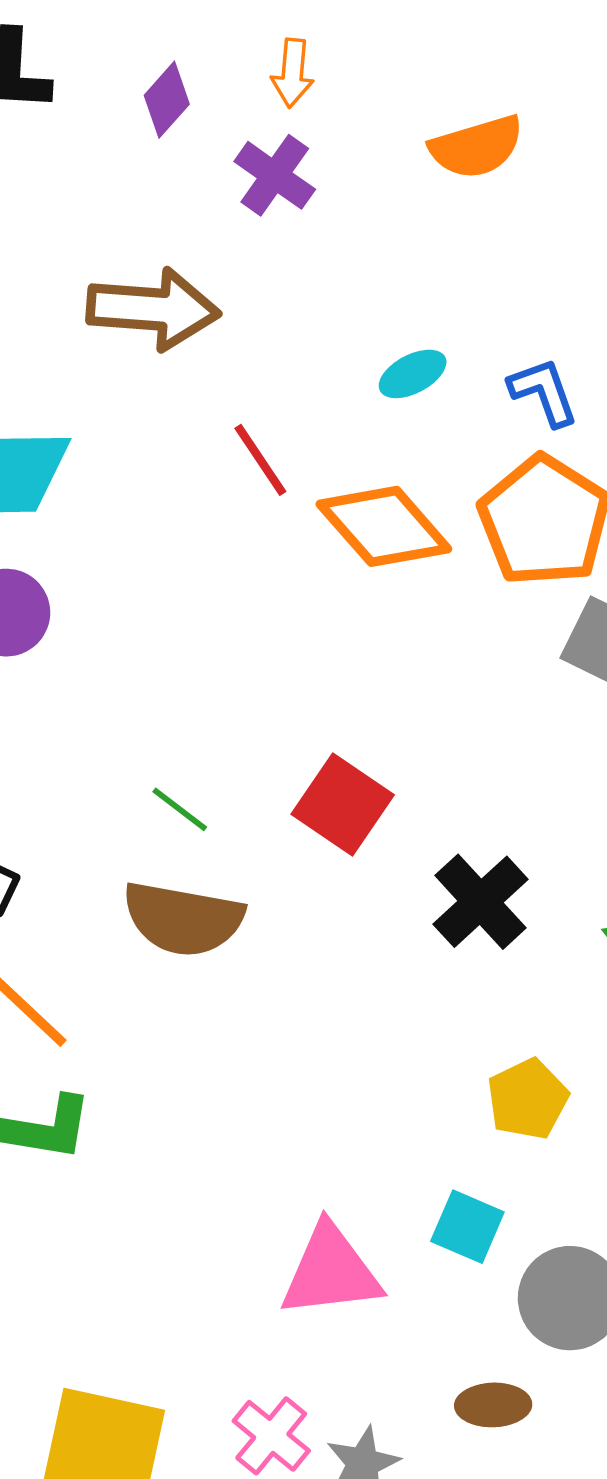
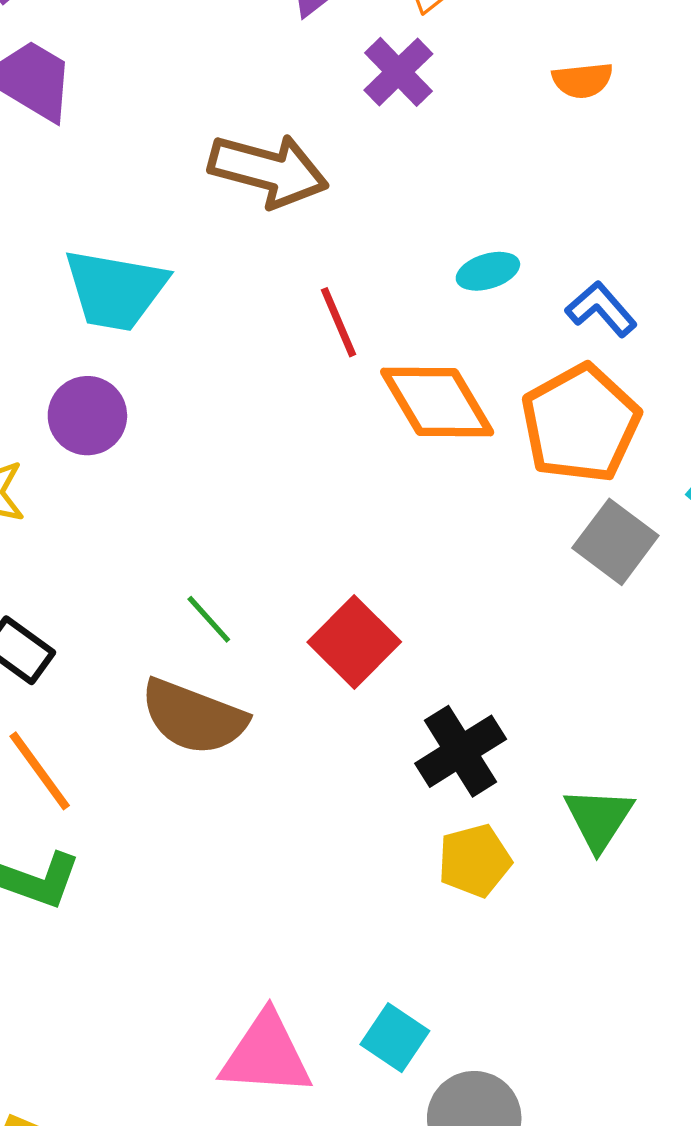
orange semicircle: (477, 147) -> (583, 80), size x0.7
blue L-shape: (544, 392) -> (601, 309), turned -32
yellow pentagon: (528, 1099) -> (475, 861), moved

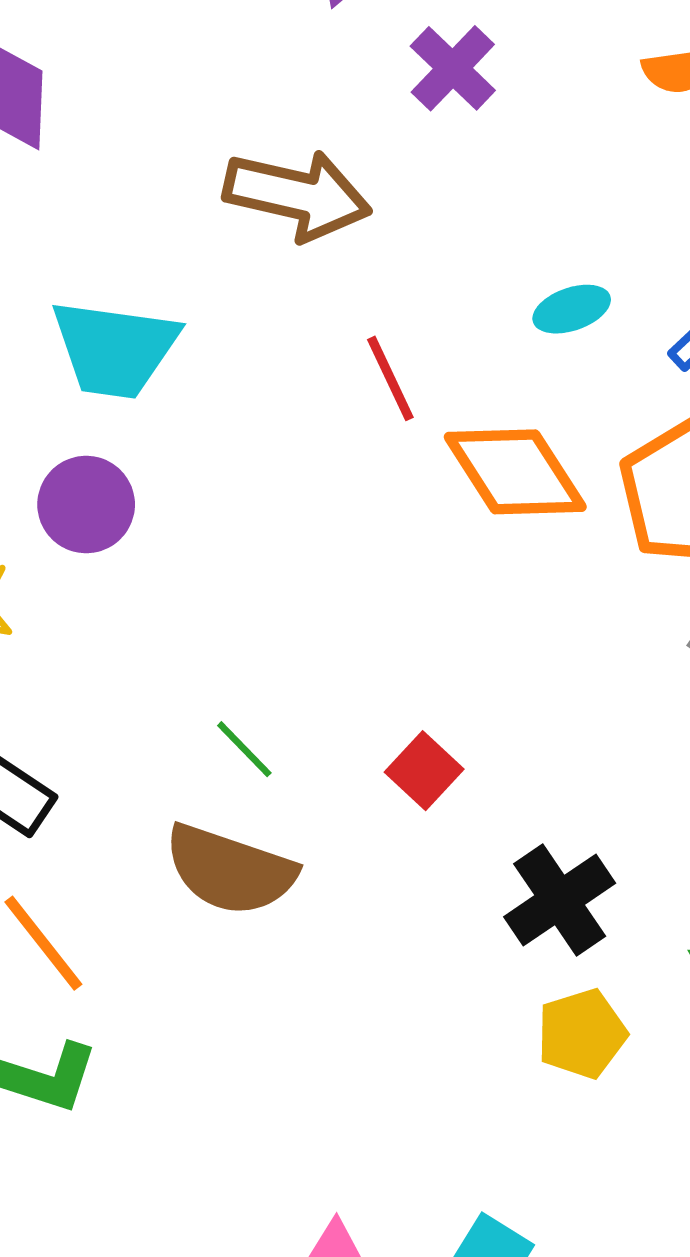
red square: (354, 642) -> (424, 771), size x0.7

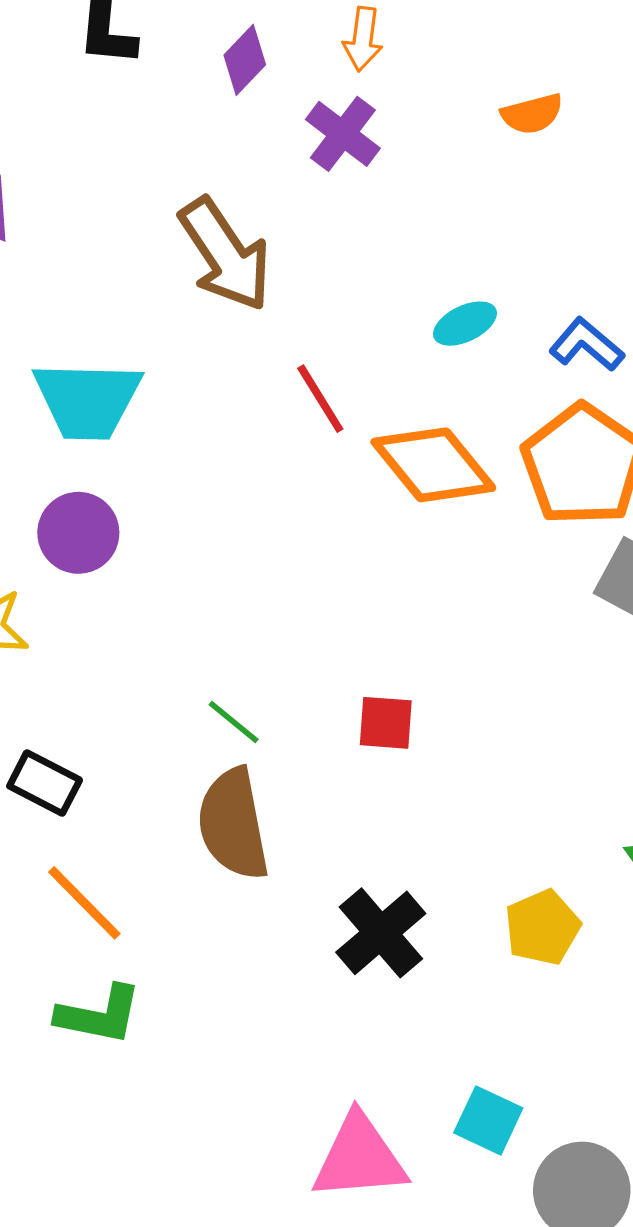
brown arrow: (297, 195) -> (225, 254), turned 50
red square: (424, 771) -> (386, 723), turned -32
brown semicircle: (230, 870) -> (233, 824), turned 67
black cross: (560, 900) -> (381, 933), moved

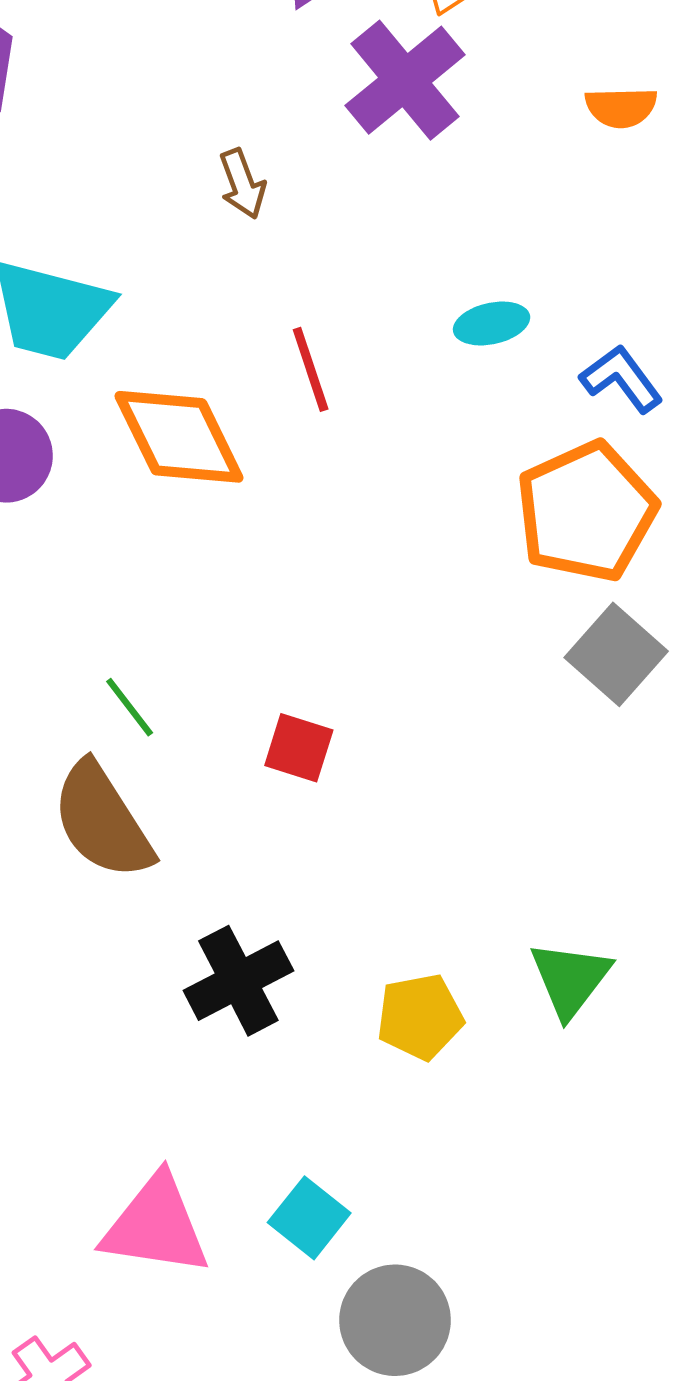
purple cross: (343, 134) -> (405, 80), size x1.4
brown arrow: (225, 254) -> (242, 184), size x0.5
orange diamond: (433, 465) -> (179, 437), moved
brown semicircle: (233, 824) -> (102, 821), turned -35

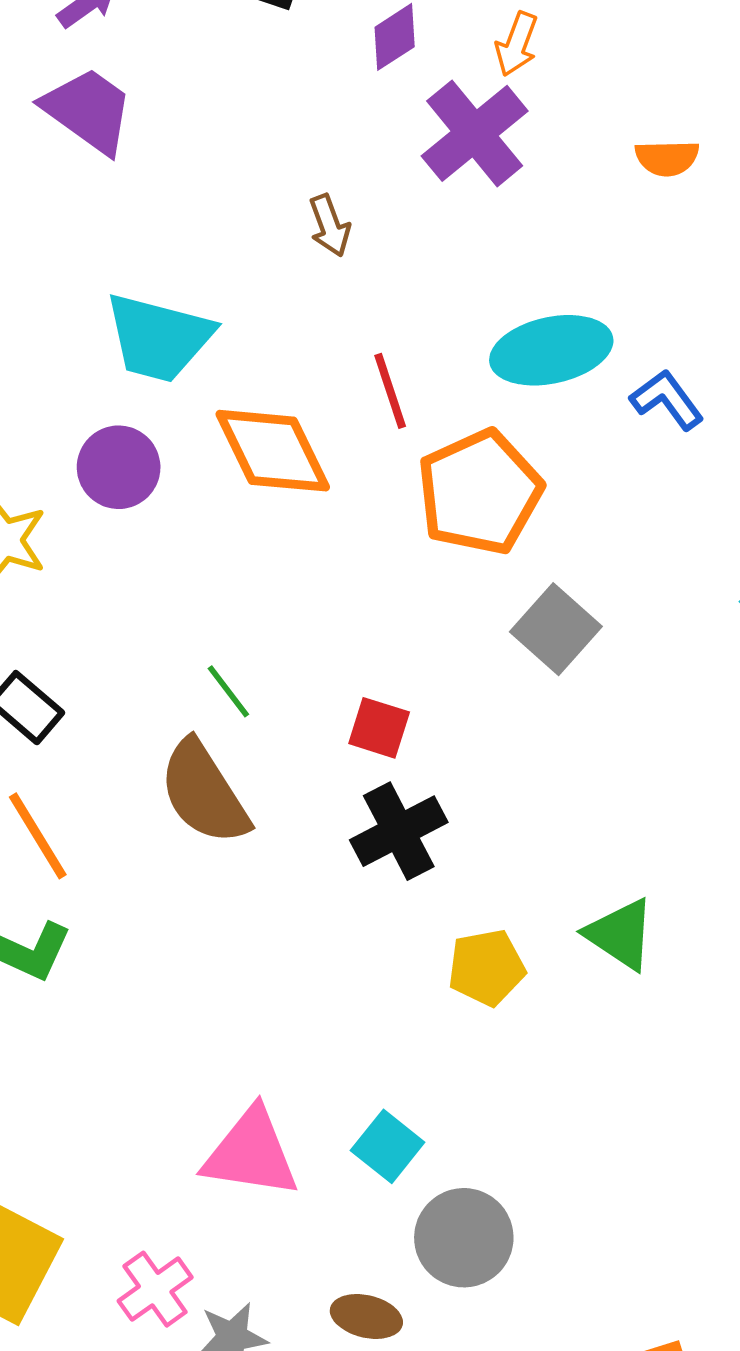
cyan ellipse: (492, 323) -> (551, 350), size x1.8
orange pentagon: (586, 512) -> (480, 492), moved
gray square: (616, 654) -> (556, 629), moved
green triangle: (570, 979) -> (620, 934), turned -34
black cross: (238, 981) -> (399, 831), moved

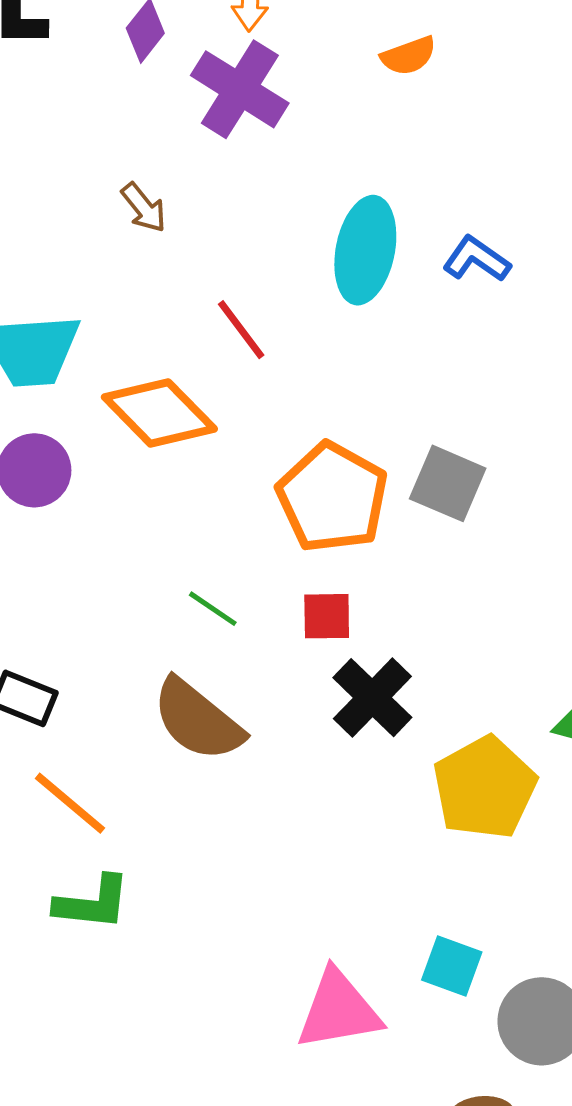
cyan ellipse: (551, 350) -> (365, 250), turned -48
orange pentagon: (480, 492) -> (332, 497), moved
green line: (228, 691) -> (213, 609), moved
yellow pentagon: (486, 968) -> (485, 788), size x1.5

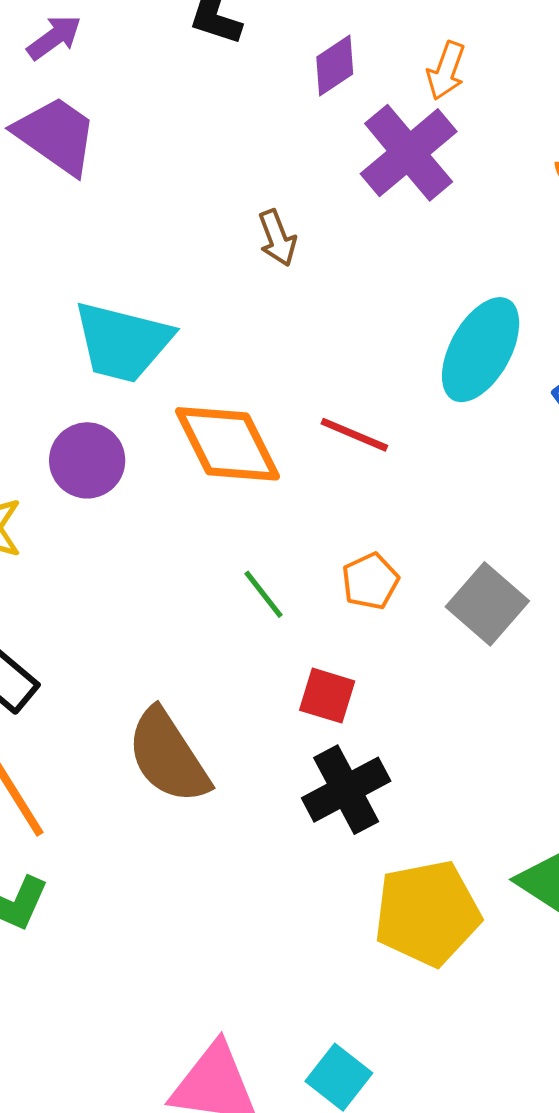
red line: (241, 330) -> (354, 435), moved, turned -48
orange pentagon: (332, 497) -> (370, 581), size x0.5
green line: (213, 609) -> (264, 594), moved

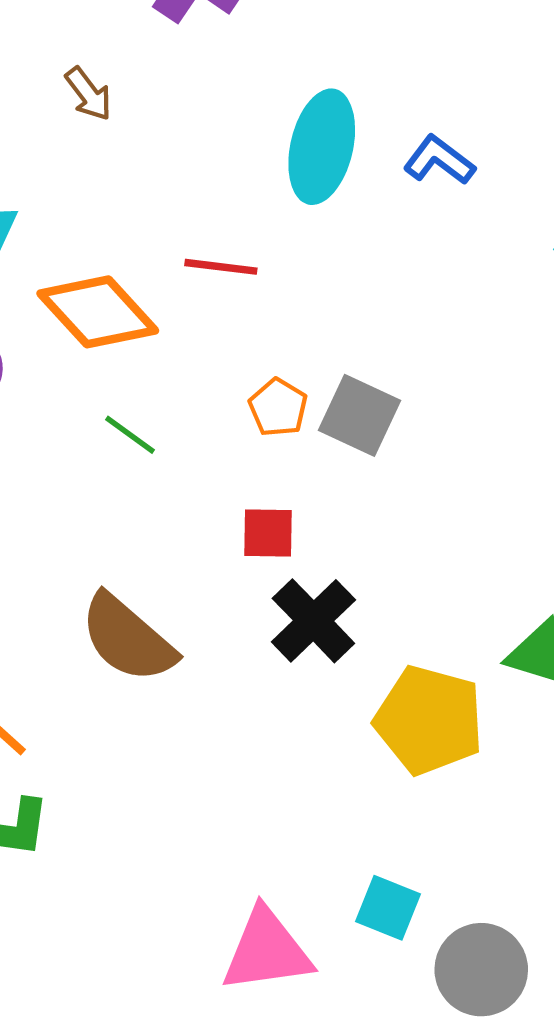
green line: (264, 594) -> (130, 435), moved
gray square: (487, 604) -> (359, 415), moved
yellow pentagon: (427, 913) -> (429, 720), turned -30

